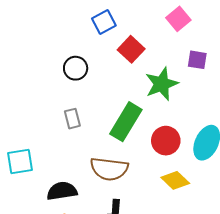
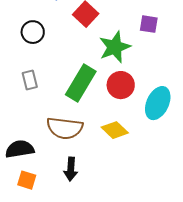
red circle: (166, 141) -> (121, 85), moved
yellow diamond: (175, 180) -> (115, 130), moved

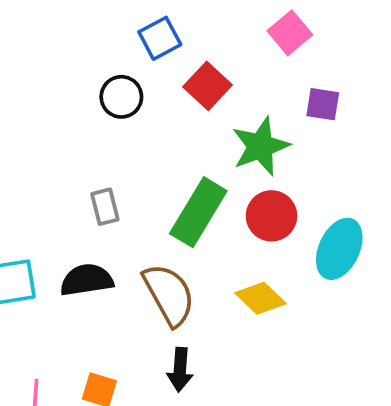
black circle: (33, 32) -> (121, 97), moved
brown semicircle: (65, 128) -> (169, 295), turned -126
black semicircle: (20, 149) -> (87, 280), moved

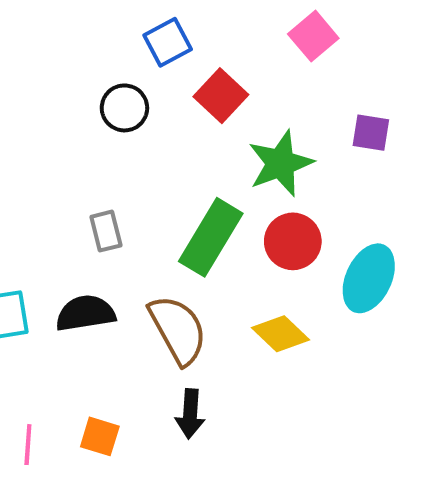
purple square: (323, 104) -> (371, 133), moved

